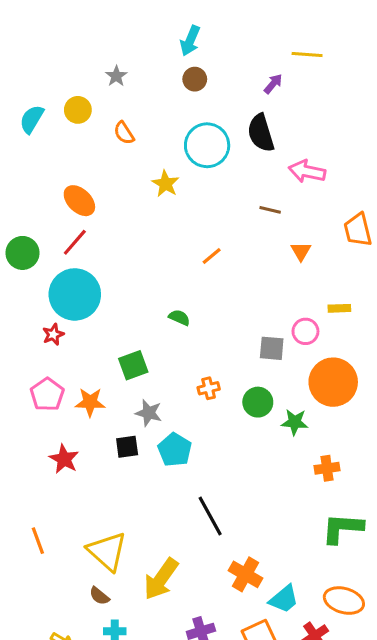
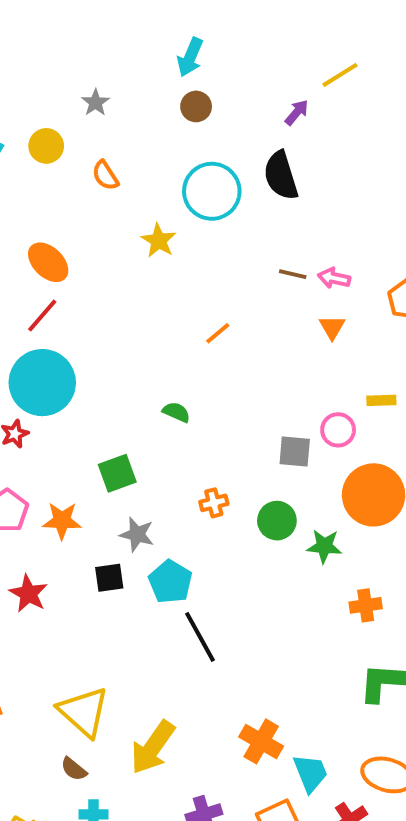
yellow line: (307, 55) -> (340, 75), turned -36
pink arrow: (307, 171) -> (334, 278), moved, size x0.7
black line: (210, 516) -> (200, 637), moved
cyan trapezoid: (284, 599) -> (310, 773), turned -72

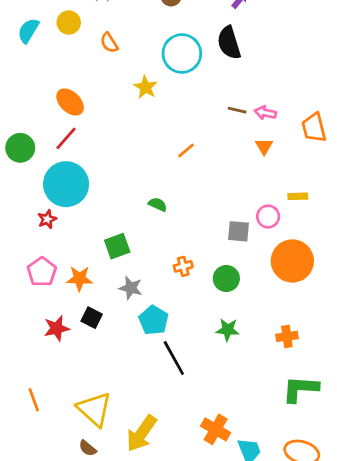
green star: (324, 546) -> (228, 330), moved
black square: (109, 578) -> (92, 318), moved, turned 35
red star: (28, 594) -> (57, 328), turned 30

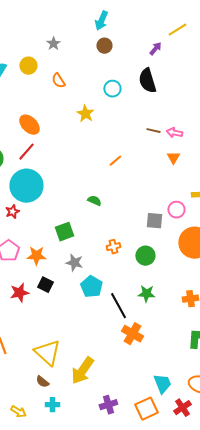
cyan circle: (182, 54) -> (112, 89), size x0.6
black line: (174, 358) -> (118, 306), moved
orange cross: (216, 429) -> (132, 334), moved

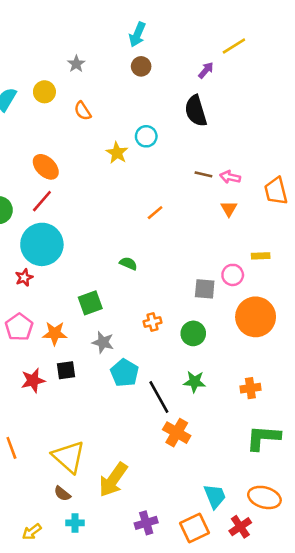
cyan circle: (112, 89) -> (146, 136), moved
black square: (45, 285) -> (66, 370), turned -35
yellow arrow: (18, 412) -> (32, 532), turned 112

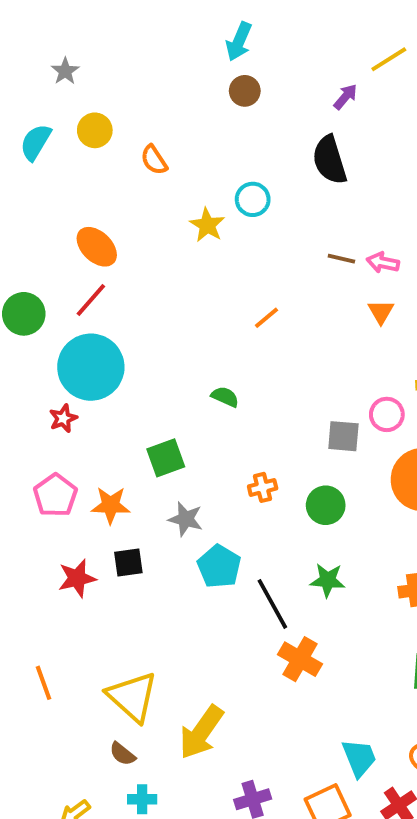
gray star: (76, 64) -> (65, 71), moved

